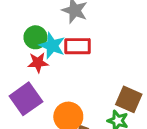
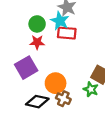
cyan star: (52, 46) -> (60, 21), moved

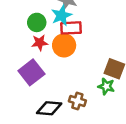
cyan star: (60, 21) -> (61, 15), turned 30
orange circle: (56, 83) -> (64, 45), moved

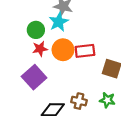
red rectangle: (71, 28) -> (85, 51), moved
green star: (106, 86) -> (107, 100), moved

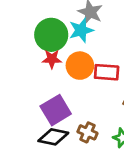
green circle: (36, 30) -> (51, 35), size x1.5
purple square: (34, 77) -> (56, 110), moved

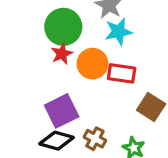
cyan star: (81, 30) -> (118, 32), moved
red star: (52, 59) -> (62, 54), turned -30

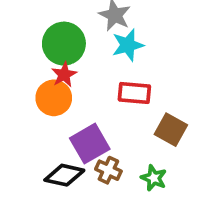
orange circle: (92, 64) -> (54, 98), moved
purple square: (62, 111) -> (90, 144), moved

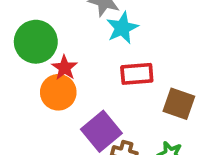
green circle: (64, 44) -> (36, 42), moved

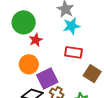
orange circle: (58, 92) -> (29, 64), moved

